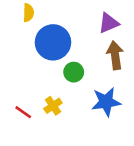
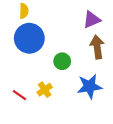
blue circle: (53, 42) -> (29, 38), moved

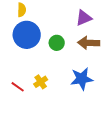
brown arrow: (97, 47) -> (89, 43), turned -80
green circle: (62, 61) -> (57, 43), moved

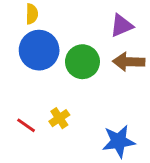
green circle: (57, 43) -> (82, 62), size x1.5
blue star: (82, 79) -> (119, 141), moved

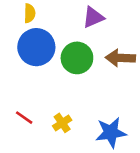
purple triangle: (122, 26) -> (93, 17), moved
yellow cross: (59, 118) -> (62, 123), moved

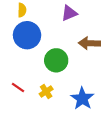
green circle: (77, 58) -> (56, 60), moved
blue star: (111, 132) -> (82, 99), turned -30

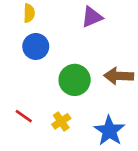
blue circle: (27, 35) -> (36, 46), size x0.7
brown arrow: (89, 43) -> (119, 76), moved

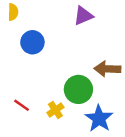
yellow semicircle: (29, 13) -> (13, 12), moved
green circle: (75, 80) -> (78, 89), moved

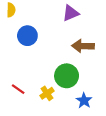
brown arrow: (107, 69) -> (83, 46), moved
blue star: (99, 118) -> (84, 101), size x0.7

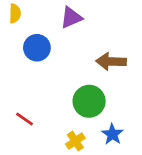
purple triangle: (71, 13) -> (71, 18), moved
yellow cross: (47, 93) -> (75, 141), moved

